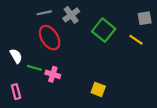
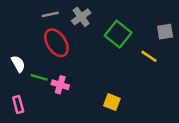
gray square: (145, 18) -> (165, 32), moved
yellow line: (136, 40) -> (149, 56), moved

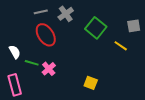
pink cross: (60, 85) -> (49, 69), turned 32
pink rectangle: (18, 104) -> (15, 85), size x1.5

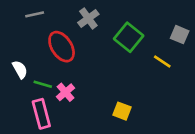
gray line: (41, 12) -> (35, 14), moved
gray square: (134, 26) -> (180, 35), turned 32
pink rectangle: (15, 85) -> (41, 114), moved

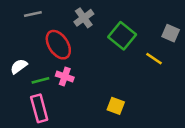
white semicircle: (20, 69) -> (19, 66), turned -96
green line: (43, 84) -> (40, 80), turned -30
pink cross: (66, 92) -> (65, 77), moved, turned -30

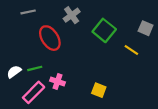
white semicircle: (19, 66) -> (14, 72), moved
pink cross: (65, 77) -> (57, 81), moved
pink rectangle: (39, 108) -> (34, 92), turned 60

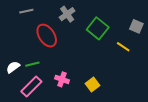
pink cross: (57, 81) -> (62, 79), moved
yellow square: (99, 90) -> (93, 84), turned 32

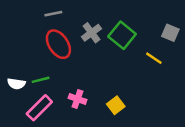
gray line: (26, 11) -> (53, 14), moved
gray cross: (67, 14) -> (91, 33), moved
white semicircle: (13, 67) -> (16, 84), turned -136

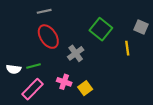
gray cross: (91, 33) -> (76, 53), moved
yellow line: (154, 58) -> (127, 48), turned 48
yellow square: (116, 105) -> (85, 88), moved

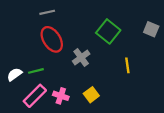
yellow line: (127, 48) -> (127, 65), moved
white semicircle: (14, 69) -> (14, 74), turned 136
pink cross: (64, 82) -> (61, 96), moved

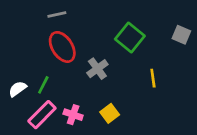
green line: (36, 71) -> (43, 85), turned -49

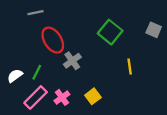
gray line: (57, 14) -> (36, 13), moved
gray cross: (97, 69) -> (72, 61), moved
pink cross: (73, 115) -> (62, 97), turned 35

